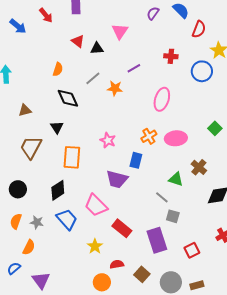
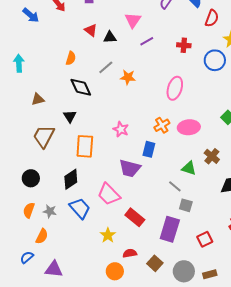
purple line: (134, 68) -> (147, 41), moved
purple rectangle: (157, 240) -> (170, 229), turned 35
purple triangle: (41, 280) -> (54, 269), turned -48

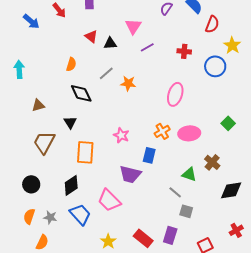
red rectangle: (135, 217) -> (143, 238), moved
purple rectangle: (170, 229) -> (170, 235), size x0.7

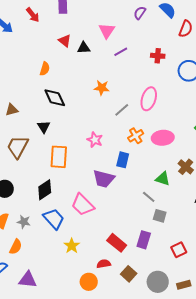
gray line: (106, 73) -> (122, 110), moved
yellow star: (108, 241) -> (72, 246), moved

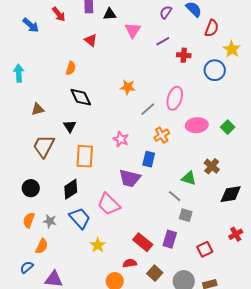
black triangle: (84, 48) -> (110, 14), moved
purple line: (121, 52) -> (163, 41), moved
pink ellipse: (163, 138) -> (197, 125), moved

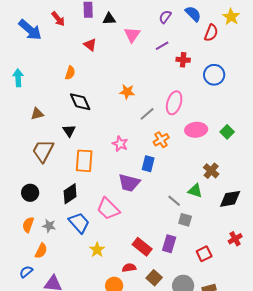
blue arrow: (31, 25) -> (30, 30), size x1.4
yellow star: (232, 49) -> (231, 17), moved
green triangle: (189, 178) -> (195, 191), moved

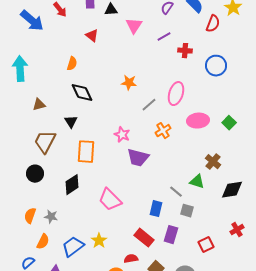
cyan arrow: (18, 78) -> (20, 69), size x1.4
blue rectangle: (148, 164) -> (156, 209), moved
purple trapezoid: (129, 183) -> (138, 158), moved
black circle: (30, 193) -> (35, 174), moved
blue trapezoid: (79, 223) -> (73, 247), moved, turned -85

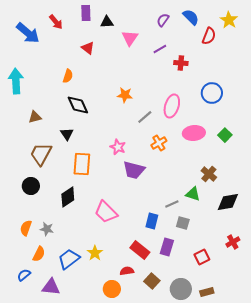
blue circle: (216, 66) -> (212, 93), moved
gray line: (176, 192) -> (172, 204), turned -64

